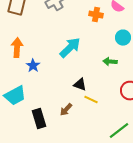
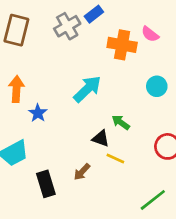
orange cross: (96, 15) -> (122, 45), size x1.5
cyan circle: (123, 38) -> (157, 86), moved
green arrow: (110, 62) -> (121, 122), moved, turned 32

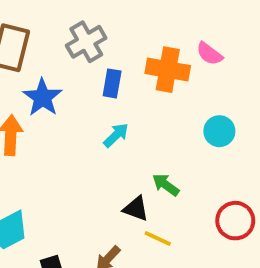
blue rectangle: (94, 14) -> (112, 83), moved, turned -42
cyan arrow: (87, 89) -> (116, 135), size x0.6
blue star: (38, 113) -> (42, 97), moved, size x1.4

